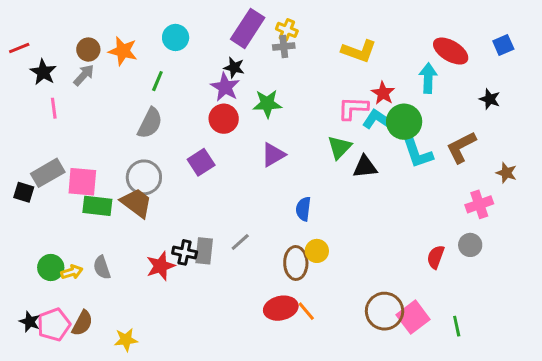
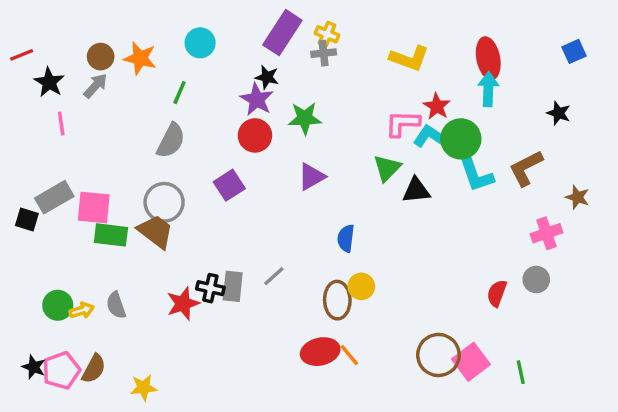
red ellipse: (451, 51) -> (488, 58), moved, turned 48

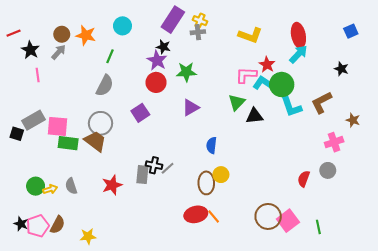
cyan arrow: (488, 89) -> (298, 54), turned 42
black cross: (210, 288) -> (154, 165), moved

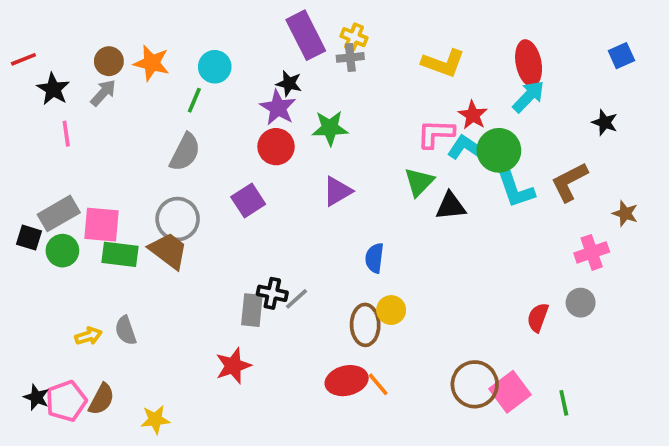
purple rectangle: (173, 20) -> (306, 35), turned -60
cyan circle: (122, 26) -> (215, 67), moved
red star: (112, 185) -> (233, 366), moved
green circle: (36, 186) -> (62, 251), moved

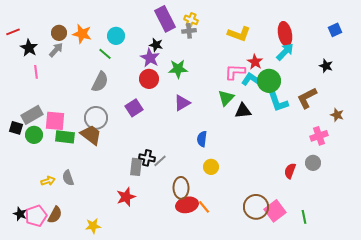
green line: (194, 100) -> (105, 54), turned -72
brown ellipse: (365, 325) -> (181, 188), moved
yellow star: (155, 420) -> (93, 226), moved

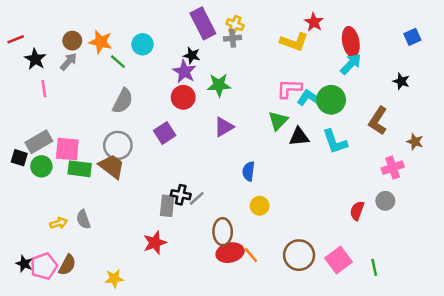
green line: (105, 54) -> (118, 62), moved
red star: (255, 62) -> (314, 22), moved
brown L-shape: (307, 98) -> (378, 121), turned -30
cyan L-shape: (278, 102) -> (335, 142), moved
brown circle: (256, 207) -> (299, 255), moved

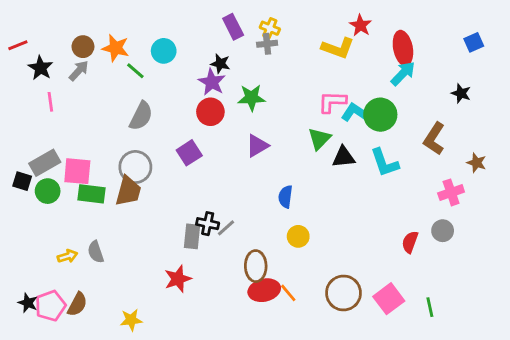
purple rectangle: (203, 23) -> (233, 27), size x0.7
brown trapezoid: (112, 166) -> (128, 191), turned 68

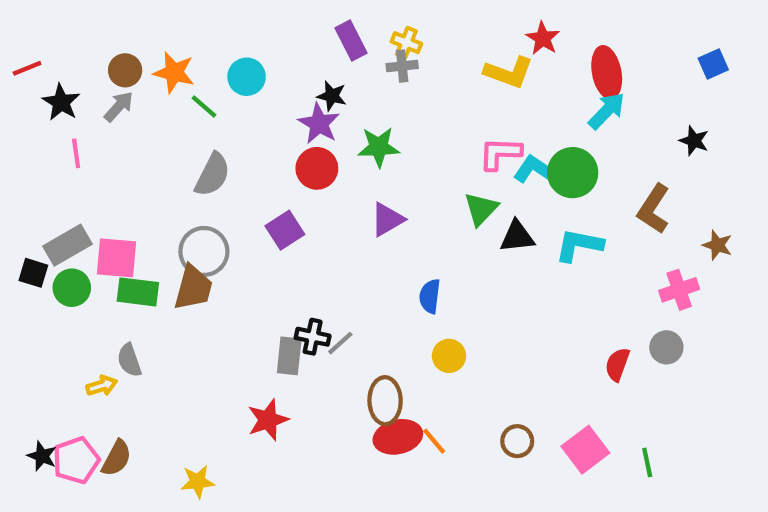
cyan L-shape: (385, 163) -> (579, 245), turned 120
gray semicircle: (96, 252) -> (129, 360), moved
brown circle: (343, 293) -> (517, 441), size x0.6

